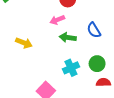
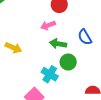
green circle: (97, 64) -> (68, 62), moved
cyan cross: (71, 68) -> (50, 74), moved, turned -35

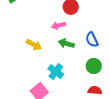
yellow arrow: (13, 48) -> (34, 45), moved
green circle: (68, 62) -> (94, 66), moved

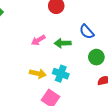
pink arrow: (58, 25) -> (38, 40), moved
yellow arrow: (34, 45) -> (38, 74), moved

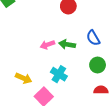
pink arrow: (38, 40) -> (47, 45), moved
yellow arrow: (38, 74) -> (24, 78), moved

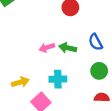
cyan cross: (59, 74) -> (58, 79), turned -35
yellow arrow: (24, 78) -> (20, 82), turned -42

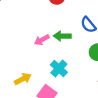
cyan cross: (58, 79) -> (59, 68), turned -35

